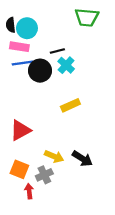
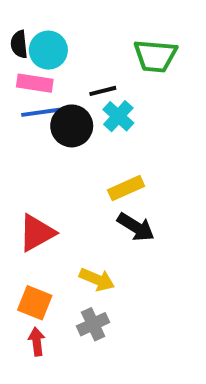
green trapezoid: (87, 17) -> (155, 56), moved
black arrow: (82, 159) -> (136, 227), moved
gray cross: (44, 175) -> (93, 324), moved
red arrow: (29, 191) -> (37, 342), moved

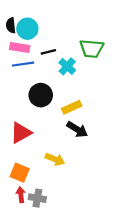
green trapezoid: (155, 56) -> (92, 49), moved
black line: (103, 91) -> (48, 52), moved
black circle: (72, 126) -> (41, 95), moved
gray cross: (93, 324) -> (37, 198), moved, turned 35

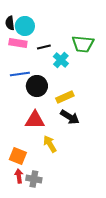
blue line: (23, 64) -> (20, 74), moved
red triangle: (21, 133) -> (35, 120), moved, turned 30
yellow arrow: (55, 159) -> (50, 144), turned -144

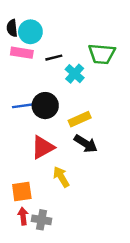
blue line: (20, 74) -> (24, 106), moved
red triangle: (35, 120) -> (43, 147), turned -30
orange square: (18, 156) -> (22, 192), turned -30

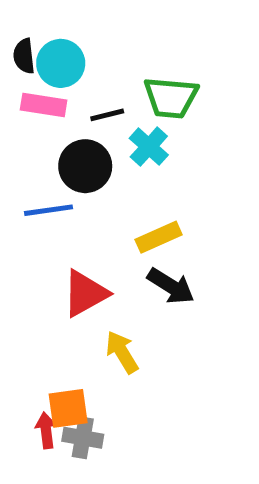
green trapezoid: (102, 54) -> (171, 98), moved
black circle: (45, 106) -> (85, 166), moved
orange square: (22, 192) -> (68, 408), moved

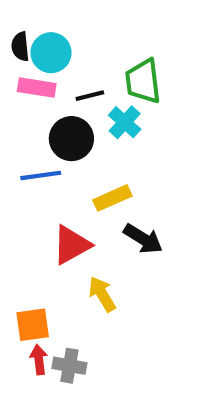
green trapezoid: (171, 98) -> (143, 81), turned 78
yellow rectangle: (159, 237) -> (112, 198), moved
orange square: (68, 408) -> (33, 325), moved

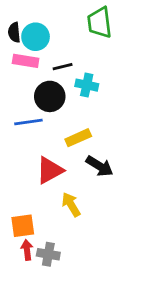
green trapezoid: (143, 81) -> (100, 22), moved
cyan cross: (125, 122) -> (87, 85), turned -30

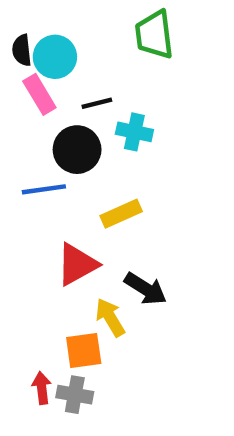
pink rectangle: (26, 61) -> (39, 94), turned 50
black arrow: (100, 166) -> (145, 289), moved
orange square: (23, 226) -> (84, 350), moved

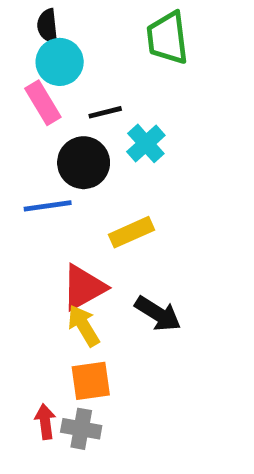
black semicircle: (22, 50) -> (48, 26), moved
cyan cross: (134, 132) -> (146, 143), turned 36
yellow arrow: (110, 317) -> (84, 326), moved

